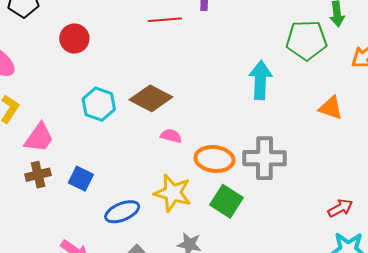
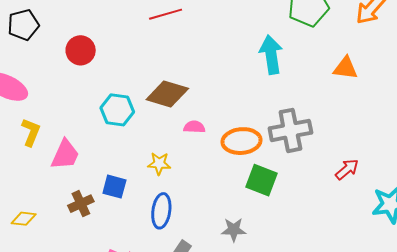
brown cross: (38, 175) -> (81, 204), moved
yellow star: (173, 193) -> (159, 164), moved, size x0.6
red arrow: (340, 208) -> (347, 169), moved
blue ellipse: (122, 212) -> (161, 211), turned -48

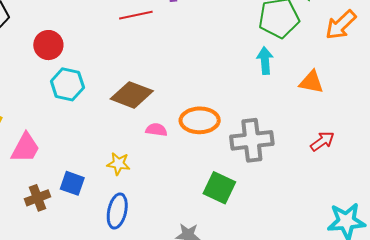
cyan arrow: (271, 55) -> (265, 61), moved, size x0.7
cyan hexagon: (117, 110) -> (67, 84), moved
orange ellipse: (242, 141) -> (200, 120), moved
red arrow: (347, 169) -> (322, 141), moved

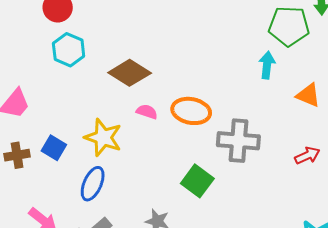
yellow star: (119, 164) -> (103, 138), size x1.6

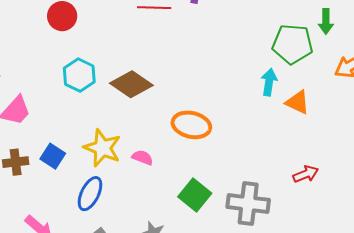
cyan hexagon: (69, 50) -> (79, 75), moved
orange triangle: (308, 95) -> (298, 102), moved
pink semicircle: (147, 112) -> (142, 157), moved
gray cross: (238, 141) -> (248, 203), moved

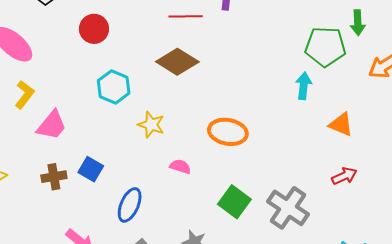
brown diamond: (131, 84) -> (177, 62), moved
orange triangle: (298, 102) -> (341, 124), moved
yellow star: (102, 148) -> (151, 125), moved, size x0.7
gray cross: (248, 203) -> (288, 208), turned 30

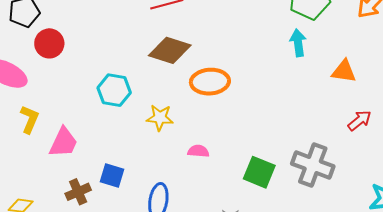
red circle: (94, 29) -> (49, 43), moved
orange ellipse: (228, 132) -> (210, 82), moved

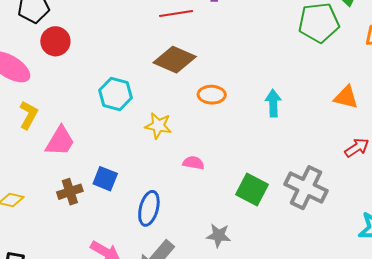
cyan arrow: (298, 43) -> (273, 103), moved
orange ellipse: (210, 82) -> (212, 95), size x0.7

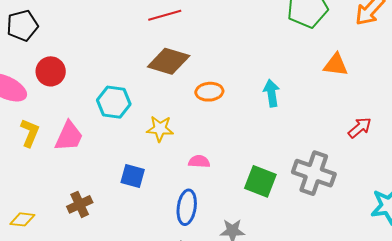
red circle: (55, 41) -> (51, 71), moved
orange triangle: (346, 97) -> (336, 65), moved
pink trapezoid: (60, 141) -> (69, 136), moved
blue square: (105, 179) -> (133, 176), moved
blue ellipse: (149, 208) -> (187, 207), moved

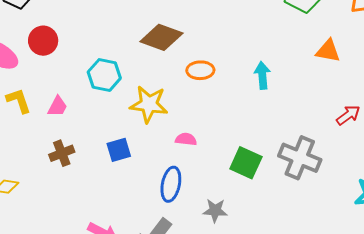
yellow star: (160, 129) -> (149, 104), size x1.4
yellow L-shape: (30, 133) -> (19, 101), turned -44
pink trapezoid: (69, 136) -> (58, 106), size x0.7
blue square: (133, 176) -> (119, 150), turned -35
brown cross: (80, 204) -> (62, 153), moved

